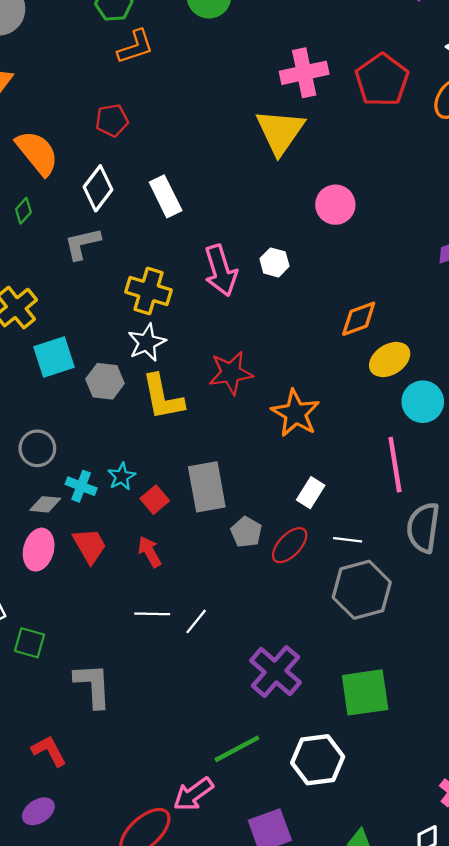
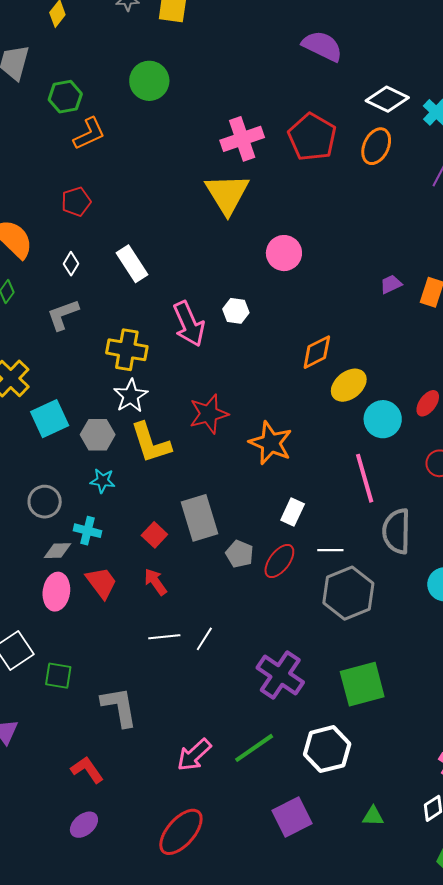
white diamond: (98, 188) -> (71, 264), size x0.6
cyan star: (122, 476) -> (103, 481), moved, turned -30
pink arrow: (193, 794) -> (194, 755), moved

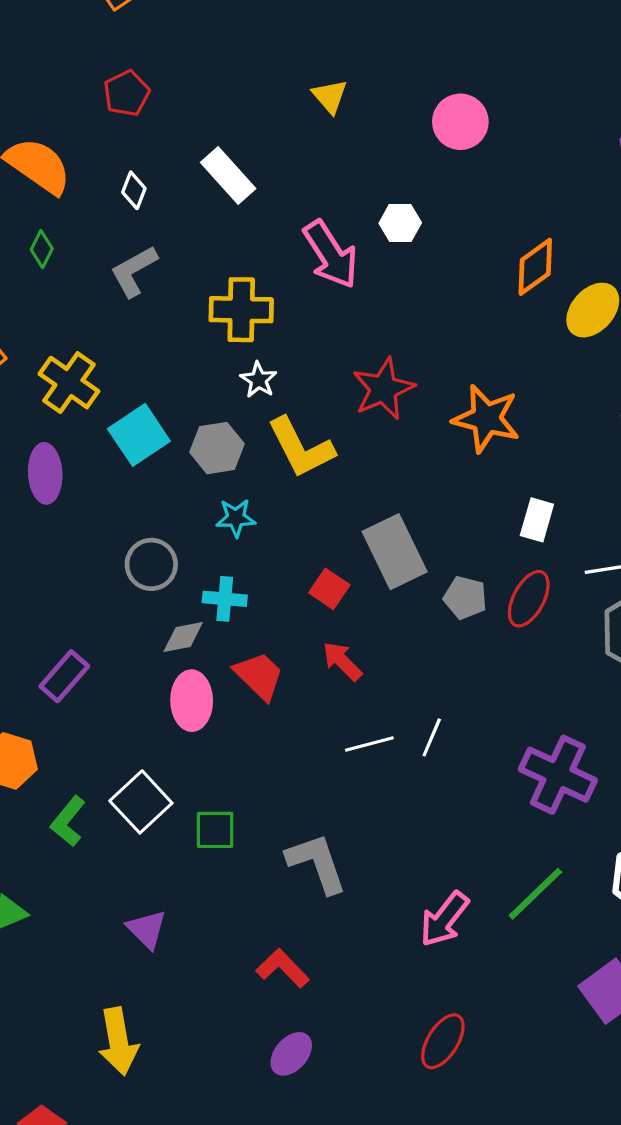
yellow triangle: (227, 194) -> (330, 96), moved, size x0.5
white star: (131, 396) -> (259, 380), size x0.7
red ellipse: (181, 832) -> (443, 1041), size x0.7

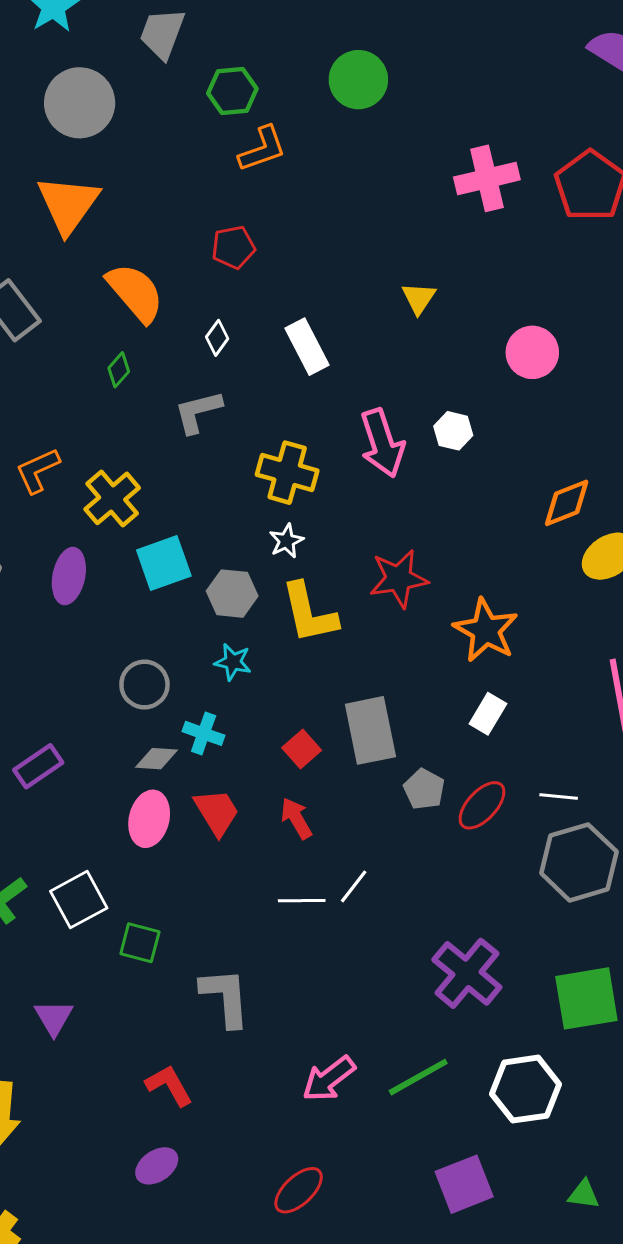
white rectangle: (537, 520) -> (488, 714), moved
white line: (432, 737) -> (354, 886), moved

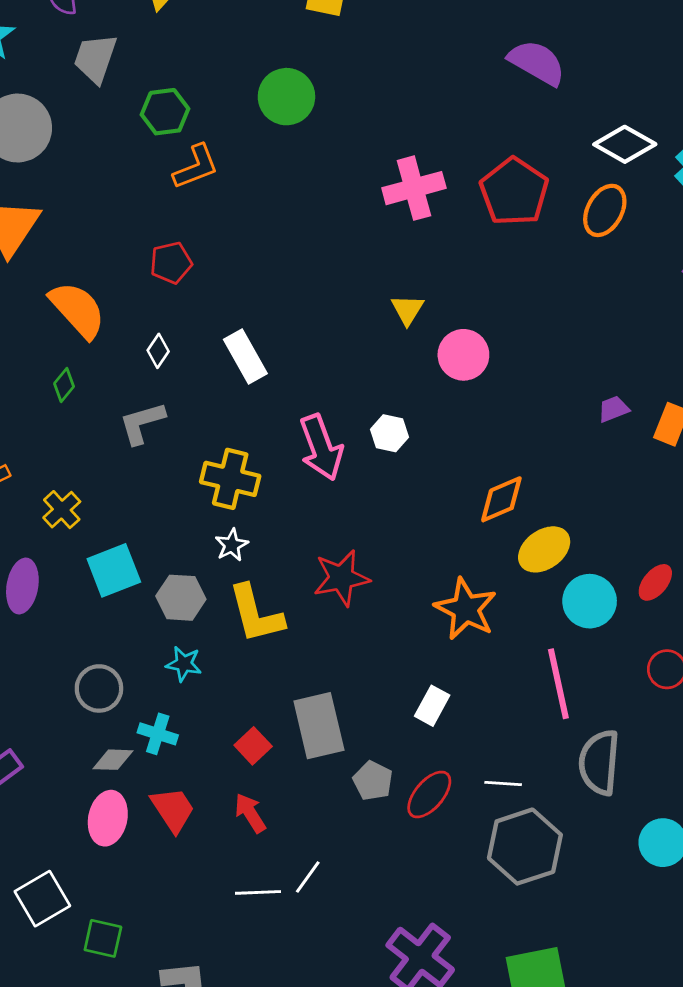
yellow triangle: (419, 298) -> (408, 310), moved
yellow cross: (112, 498) -> (62, 510), size x0.7
orange star: (486, 630) -> (466, 609), moved

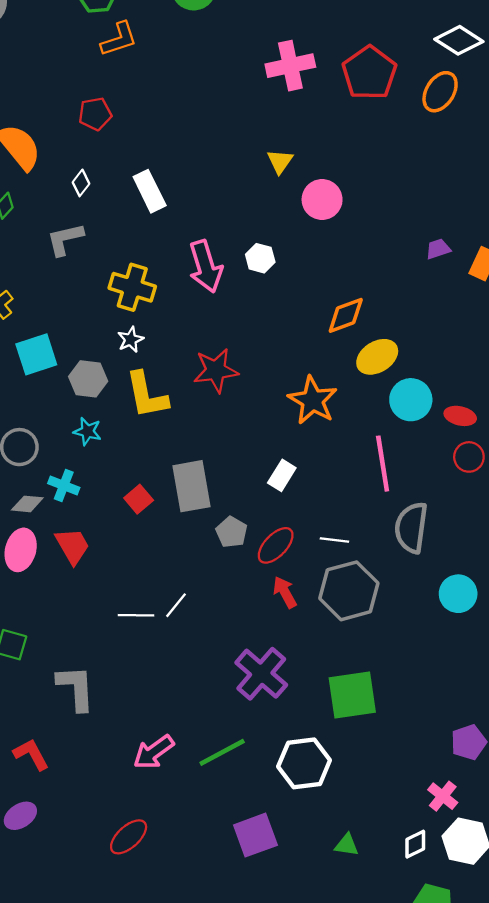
red ellipse: (655, 582) -> (460, 416), moved, turned 60
red arrow: (250, 813) -> (285, 592), moved

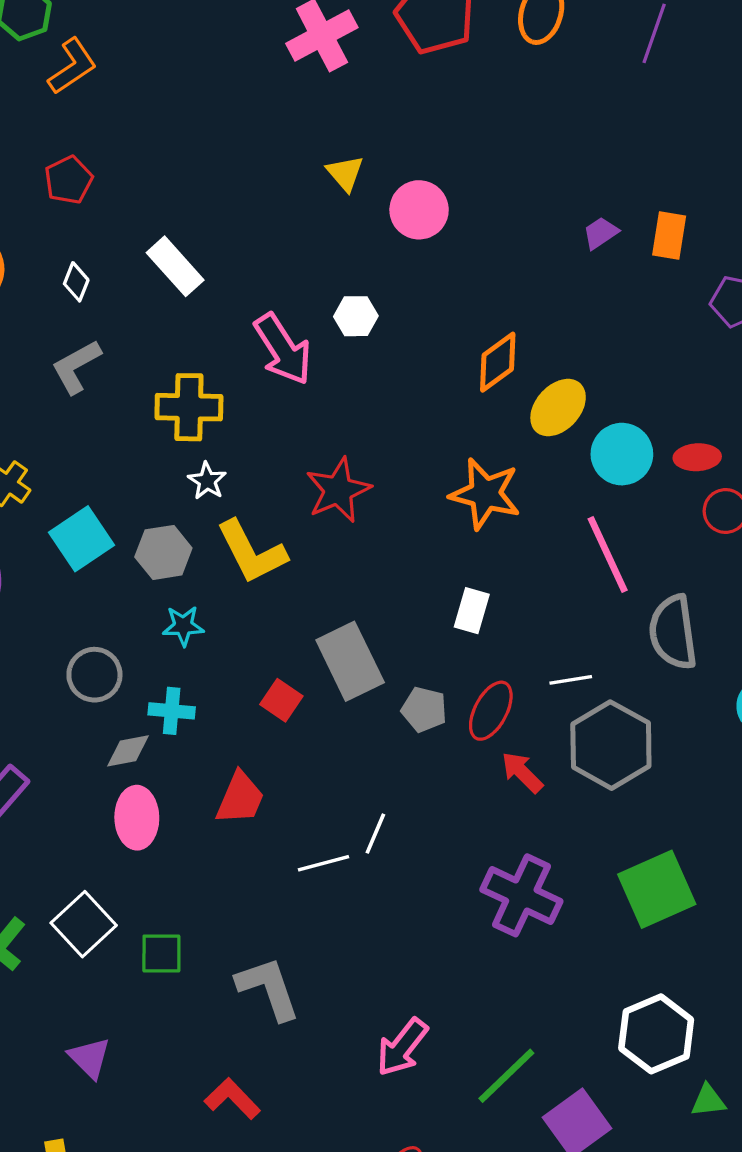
red trapezoid: (72, 546) -> (240, 798), moved, turned 69
green line: (222, 752) -> (506, 1076), moved
white hexagon: (304, 763) -> (656, 1034), moved

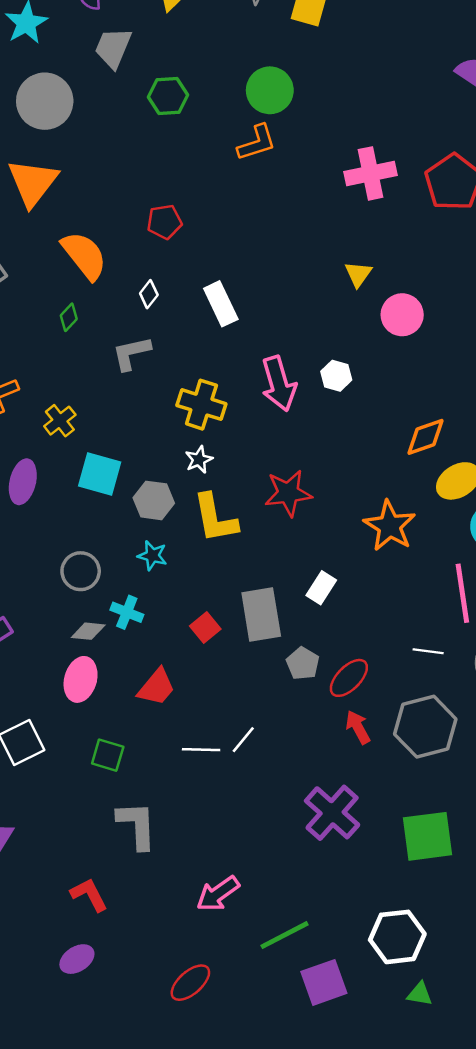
orange L-shape: (72, 66) -> (257, 143), moved
cyan square: (81, 539) -> (100, 474), turned 33
white rectangle: (472, 611) -> (321, 588), moved
white line: (571, 680) -> (428, 651), moved
green square: (161, 953) -> (108, 755), moved

